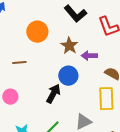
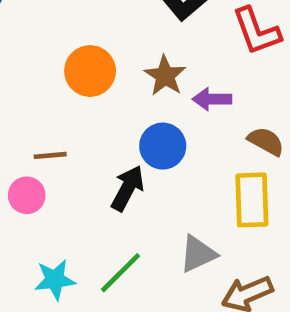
orange circle: (37, 32) -> (90, 71), moved
brown line: (19, 63) -> (50, 155), moved

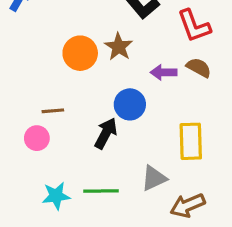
brown star: (165, 76) -> (119, 47), moved
brown semicircle: (266, 141) -> (199, 68), moved
green line: (121, 273) -> (101, 191), turned 44

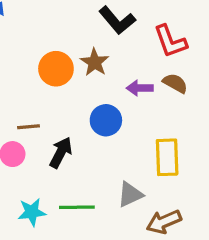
black arrow: (106, 133) -> (61, 152), moved

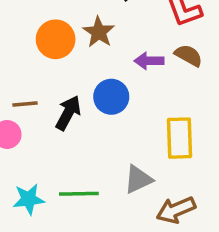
black arrow: (61, 152) -> (68, 113), moved

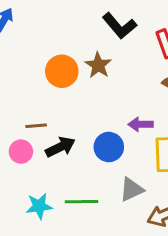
purple arrow: (149, 61) -> (141, 124), moved
blue circle: (111, 97) -> (109, 147), moved
black arrow: (68, 113) -> (60, 147), moved, turned 36

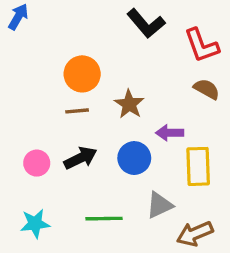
brown star: (98, 65) -> (129, 104), moved
brown line: (36, 126) -> (77, 111), moved
cyan star: (39, 206) -> (35, 224), moved

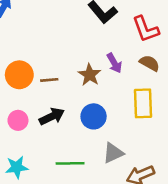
orange circle: (82, 74) -> (19, 75), moved
purple arrow: (170, 133) -> (114, 63), moved, turned -120
yellow rectangle: (198, 166) -> (143, 103), moved

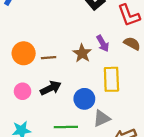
yellow rectangle: (143, 103) -> (111, 79), moved
blue circle: (94, 116) -> (84, 99), moved

